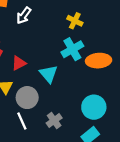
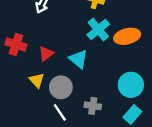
gray cross: (54, 121) -> (93, 106), turned -35

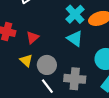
cyan triangle: (78, 59) -> (75, 38), moved
gray cross: (93, 106) -> (75, 79), size x1.5

